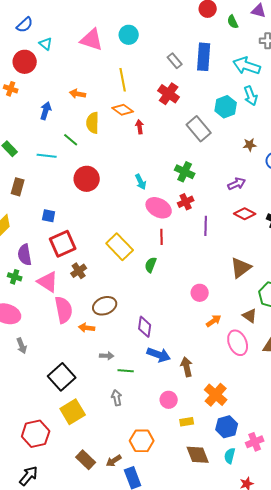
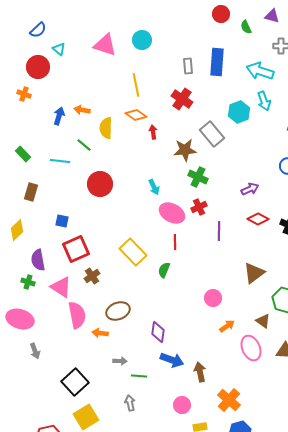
gray rectangle: (175, 61) -> (188, 66), turned 35
orange arrow: (78, 94) -> (82, 110), moved
brown star: (250, 145) -> (185, 150), moved, size x1.6

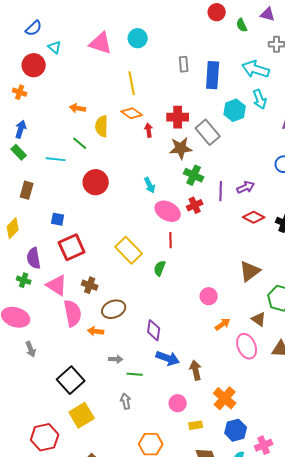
blue rectangle: (217, 62) -> (213, 75), moved
red cross: (182, 99) -> (178, 117), moved, turned -35
blue arrow: (59, 116) -> (21, 129), moved
purple line: (219, 231) -> (221, 191), moved
brown cross: (92, 276) -> (90, 285), moved, turned -35

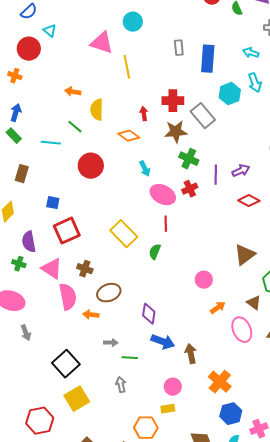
pink triangle: (101, 43) -> (102, 43), moved
cyan arrow: (256, 69) -> (251, 53), size x0.6
orange diamond: (132, 113) -> (129, 136), moved
yellow rectangle: (196, 425) -> (168, 409), moved

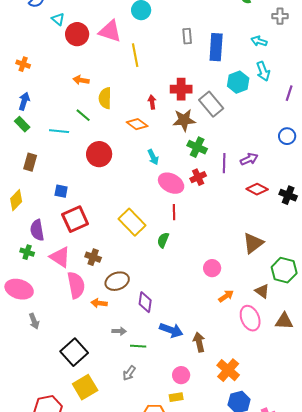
red circle: (29, 49) -> (77, 34), moved
purple diamond: (149, 314) -> (145, 302), moved
gray arrow: (121, 385) -> (129, 373), turned -133

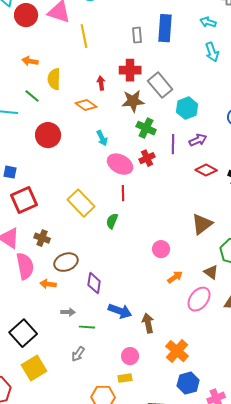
gray rectangle: (187, 36) -> (137, 35), moved
cyan hexagon: (238, 82) -> (187, 108), moved
pink ellipse: (250, 318) -> (199, 299), turned 60

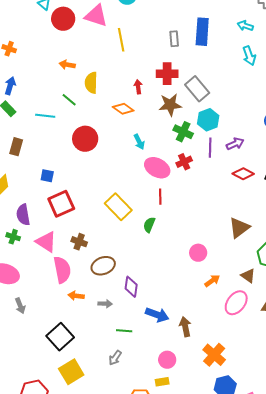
cyan hexagon: (187, 108) -> (208, 120), moved
orange arrow: (48, 284) -> (76, 296), moved
gray arrow: (68, 312) -> (105, 304), moved

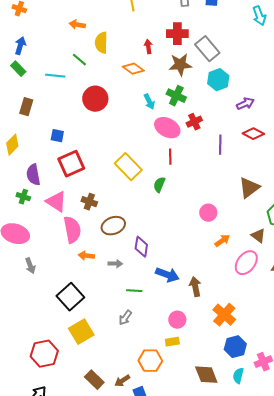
green cross: (183, 132) -> (176, 96), moved
purple line: (210, 148) -> (220, 145), moved

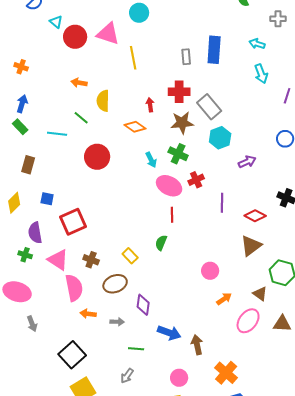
red diamond: (253, 134) -> (255, 216), moved
blue square: (57, 136) -> (47, 199), moved
yellow rectangle: (128, 167) -> (130, 256), moved, size x0.6

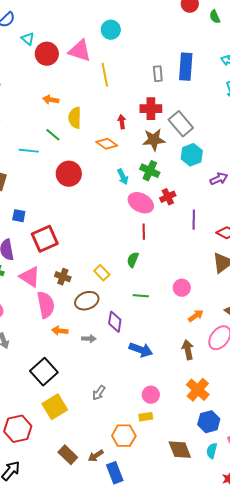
brown arrow: (197, 345) -> (188, 350), moved
green line: (136, 349) -> (141, 296), moved

